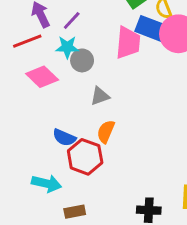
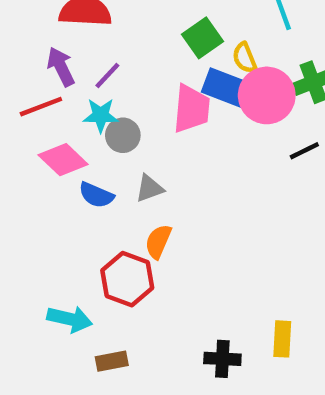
blue semicircle: (64, 138) -> (96, 195), moved

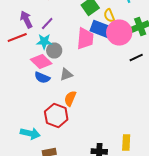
pink diamond: (63, 160) -> (41, 62), moved

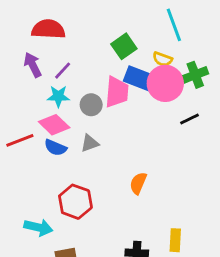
yellow semicircle: (109, 16) -> (162, 59), moved, turned -48
red line: (17, 38) -> (20, 140), moved
gray circle: (54, 50) -> (91, 105), moved
orange semicircle: (70, 98) -> (138, 183), moved

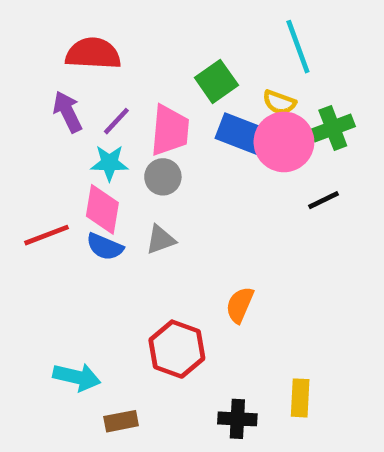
pink trapezoid: (117, 92) -> (170, 130), moved
pink diamond: (54, 125) -> (102, 209), turned 56
red hexagon: (75, 202) -> (177, 349), moved

